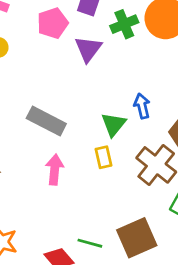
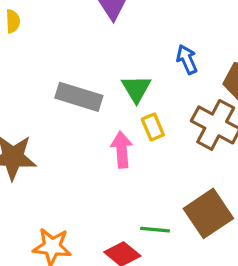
green triangle: (114, 124) -> (136, 89), moved
pink arrow: (55, 170) -> (122, 150), moved

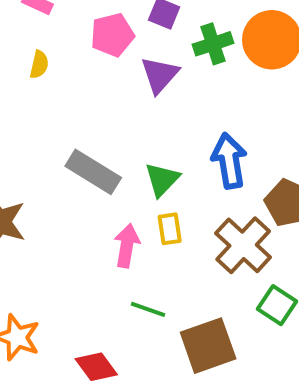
blue arrow: (187, 59) -> (229, 161), size x1.5
green line: (155, 230) -> (148, 309), moved

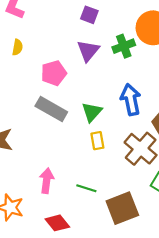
pink pentagon: (112, 35) -> (54, 73), moved
green cross: (213, 44) -> (124, 46), moved
pink arrow: (127, 246) -> (47, 181), moved

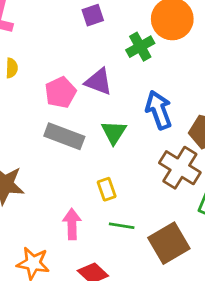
purple square: (89, 15) -> (93, 15), turned -30
purple triangle: (88, 51) -> (99, 82), moved, turned -40
yellow rectangle: (97, 141) -> (107, 189), moved

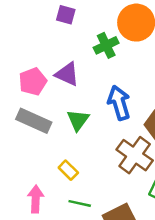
purple square: (93, 15) -> (66, 15), turned 30
yellow rectangle: (107, 189) -> (68, 170), turned -30

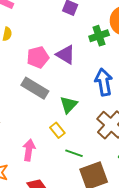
green triangle: (78, 120) -> (69, 105), moved
green line: (80, 203) -> (74, 153), moved

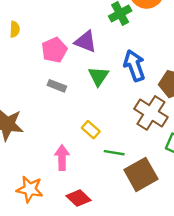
gray rectangle: (35, 88) -> (57, 86), size x0.6
green triangle: (69, 105) -> (99, 76), moved

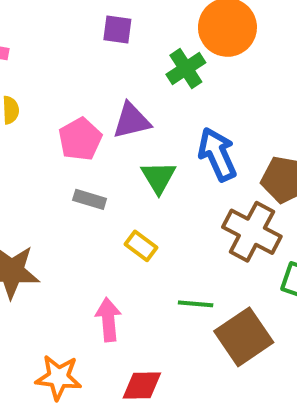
purple triangle: (86, 42) -> (132, 121), turned -30
yellow rectangle: (91, 130) -> (141, 246), moved
red diamond: (78, 198) -> (142, 385), turned -40

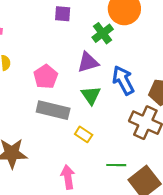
purple triangle: (132, 121) -> (88, 62), moved
gray rectangle: (90, 199) -> (53, 110), size x1.8

